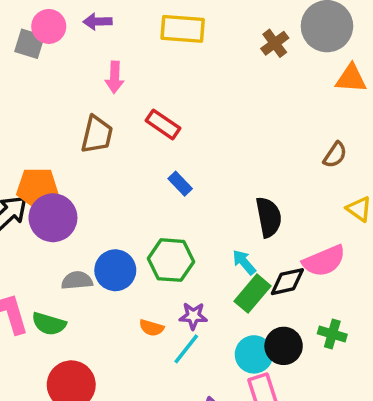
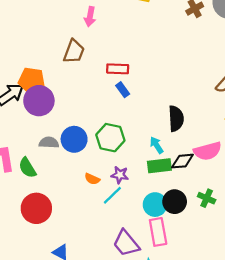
red rectangle: (163, 124) -> (118, 69), moved, turned -40
green rectangle: (253, 294) -> (159, 166), turned 35
green semicircle: (49, 324) -> (27, 168), turned 35

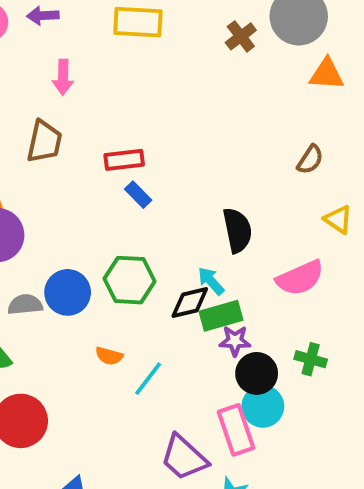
black diamond: (182, 161) -> (190, 303), moved
purple star: (120, 175) -> (235, 341), moved
cyan circle: (155, 205) -> (263, 406), moved

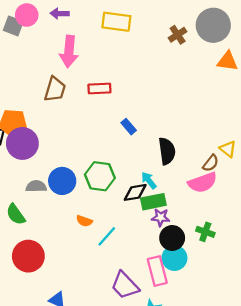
pink arrow: (63, 77) -> (69, 52), size x1.5
red rectangle: (124, 160) -> (99, 88), moved
brown semicircle: (310, 160) -> (211, 163), moved
blue rectangle: (138, 195) -> (129, 127), moved

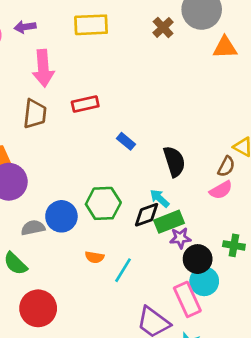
pink semicircle: (202, 183) -> (221, 190), size x0.7

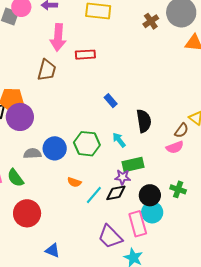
red rectangle: (85, 104) -> (85, 55), moved
cyan arrow: (160, 198) -> (119, 140), moved
black diamond: (147, 215) -> (116, 193), moved
purple star: (180, 238) -> (123, 177), moved

